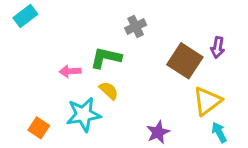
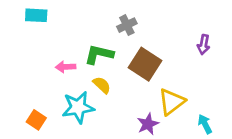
cyan rectangle: (25, 16) -> (36, 15), moved, turned 40
brown square: (185, 61) -> (145, 64), moved
yellow triangle: (207, 101) -> (172, 102), moved

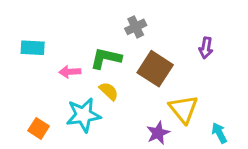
cyan rectangle: (36, 15) -> (33, 48), moved
purple arrow: (204, 45) -> (206, 48), moved
yellow triangle: (172, 102) -> (183, 109), turned -32

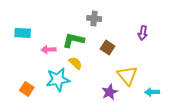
gray cross: (136, 27) -> (94, 18), turned 32
brown square: (155, 69) -> (108, 47), size x0.6
cyan arrow: (219, 133) -> (152, 92), turned -64

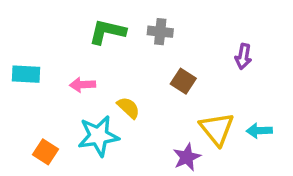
cyan rectangle: (23, 33) -> (26, 74), moved
green L-shape: (73, 40) -> (107, 32), moved
cyan arrow: (152, 92) -> (259, 131), moved

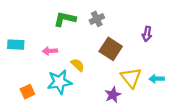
gray cross: (160, 32) -> (97, 19), turned -32
brown square: (183, 81) -> (111, 49), size x1.5
orange square: (45, 152) -> (27, 92), turned 32

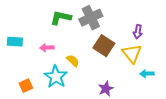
gray cross: (97, 19) -> (91, 18), size x1.6
yellow triangle: (131, 78) -> (132, 54), moved
cyan star: (59, 82) -> (56, 77), turned -30

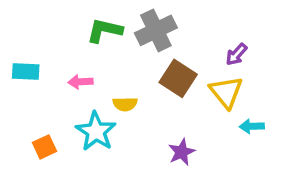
purple arrow: (138, 32) -> (236, 54), turned 32
yellow semicircle: (73, 61) -> (125, 104), turned 136

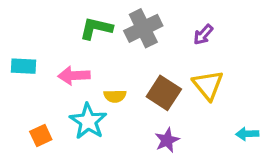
purple arrow: (236, 54) -> (203, 35), moved
brown square: (178, 78) -> (164, 93), moved
pink arrow: (80, 82) -> (74, 76), size x1.4
cyan arrow: (252, 126) -> (247, 134), moved

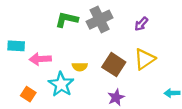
pink arrow: (74, 76) -> (40, 59), moved
yellow triangle: (208, 85) -> (145, 59), turned 35
orange square: (41, 135) -> (28, 94), turned -32

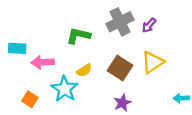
green L-shape: (67, 20) -> (78, 36), moved
gray cross: (100, 20) -> (120, 22), moved
yellow semicircle: (80, 67) -> (84, 70), turned -32

